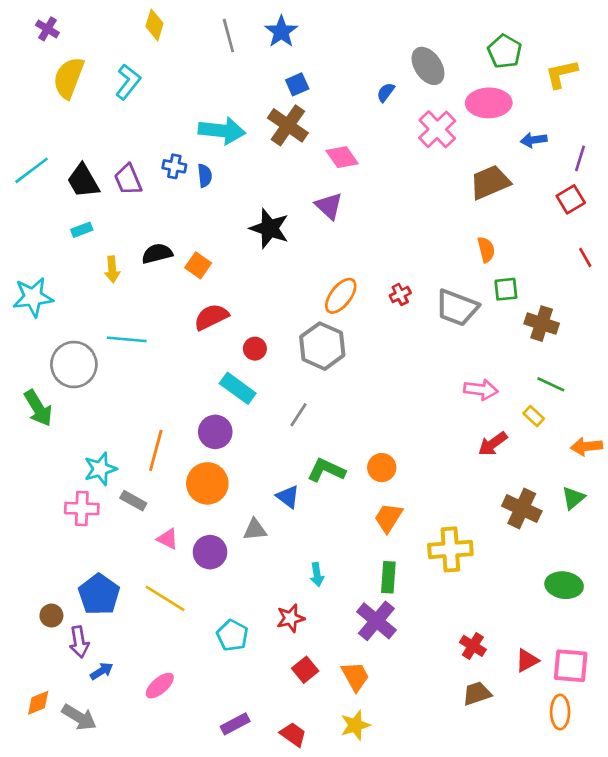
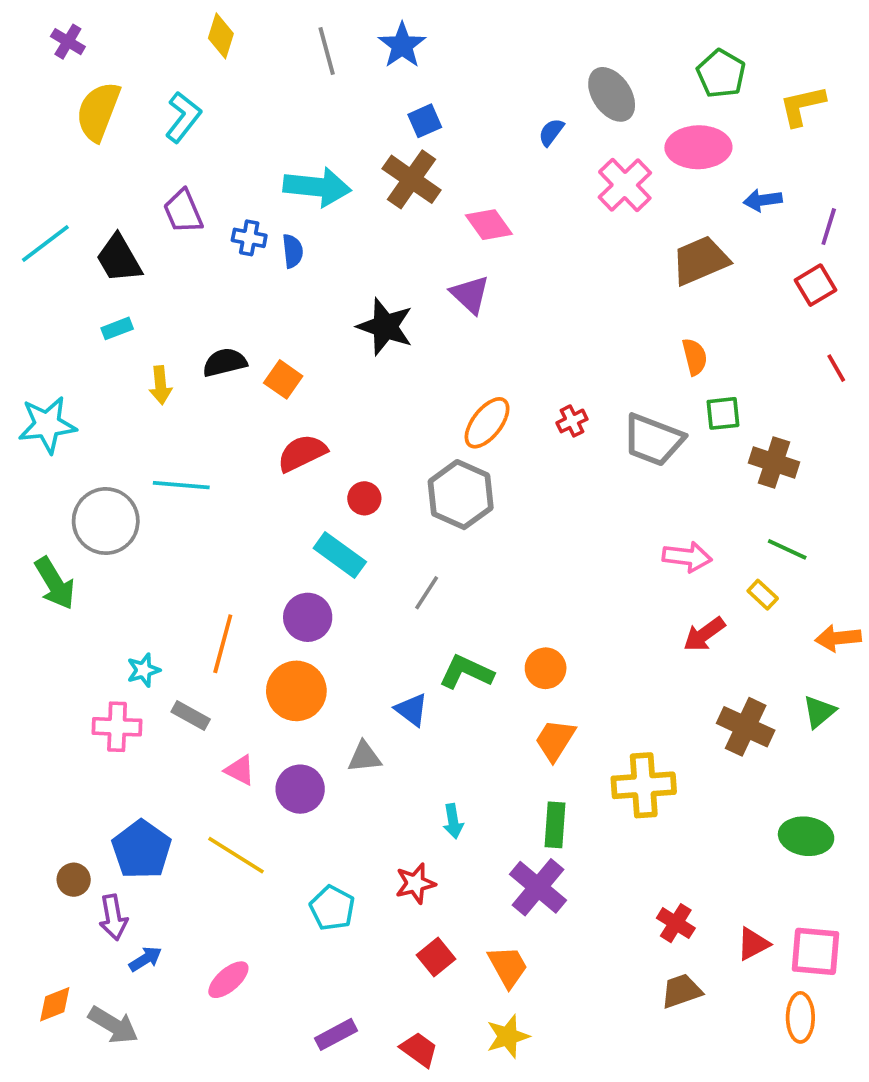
purple trapezoid: (128, 180) -> (183, 211), moved
cyan star: (100, 469) -> (143, 670), size x0.7

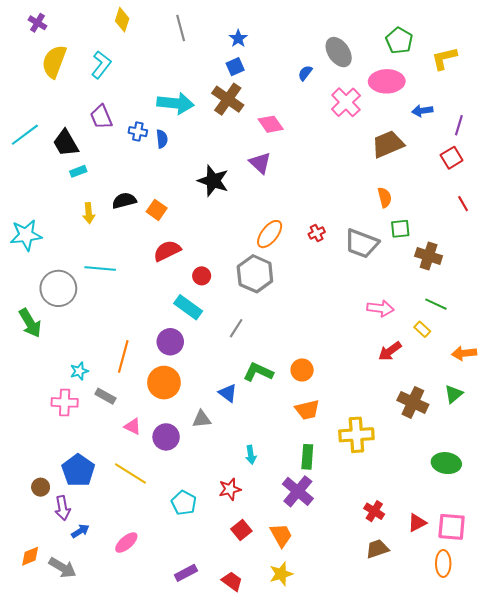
blue star: (402, 45) -> (238, 38), moved, size x0.7
cyan rectangle: (117, 328) -> (78, 171), moved
orange trapezoid: (555, 740) -> (307, 410), turned -135

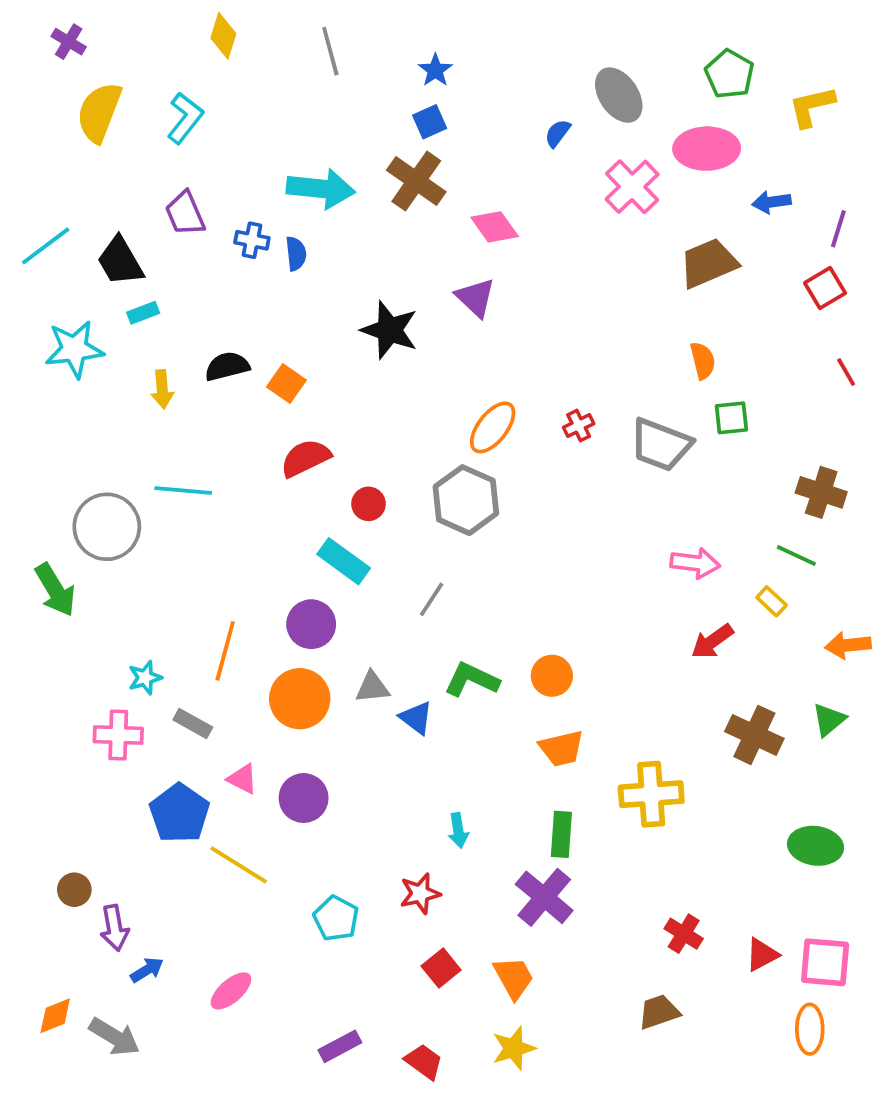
cyan star: (26, 235) -> (74, 349), moved
brown cross: (429, 256) -> (821, 492), moved
gray triangle: (202, 419) -> (372, 687), moved
blue pentagon: (78, 470) -> (179, 813), moved
brown trapezoid: (377, 549) -> (659, 1012), moved

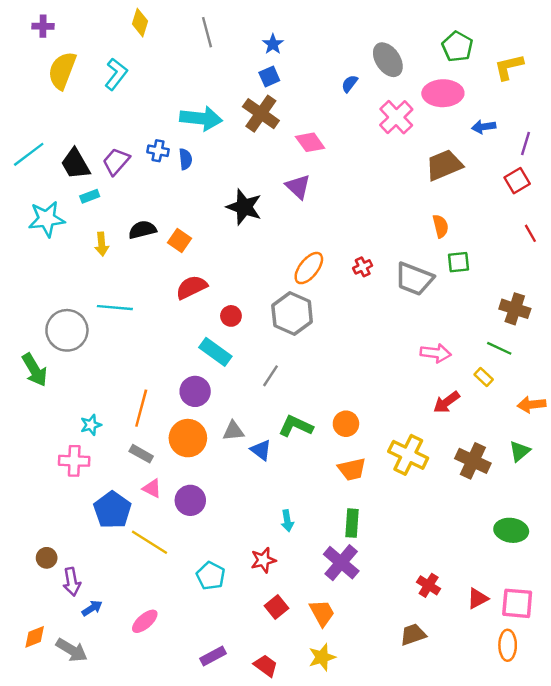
purple cross: (69, 42) -> (43, 26), turned -30
purple trapezoid: (185, 213) -> (116, 161), moved, turned 64
gray rectangle: (193, 724) -> (141, 454), moved
yellow cross: (651, 794) -> (408, 455), moved, turned 30

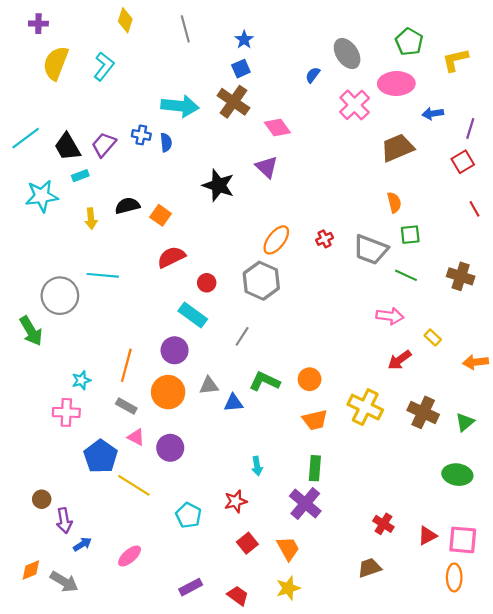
green line: (499, 348) -> (406, 275), moved
blue triangle: (261, 450) -> (233, 403), turned -42
green triangle: (520, 451) -> (465, 422), moved

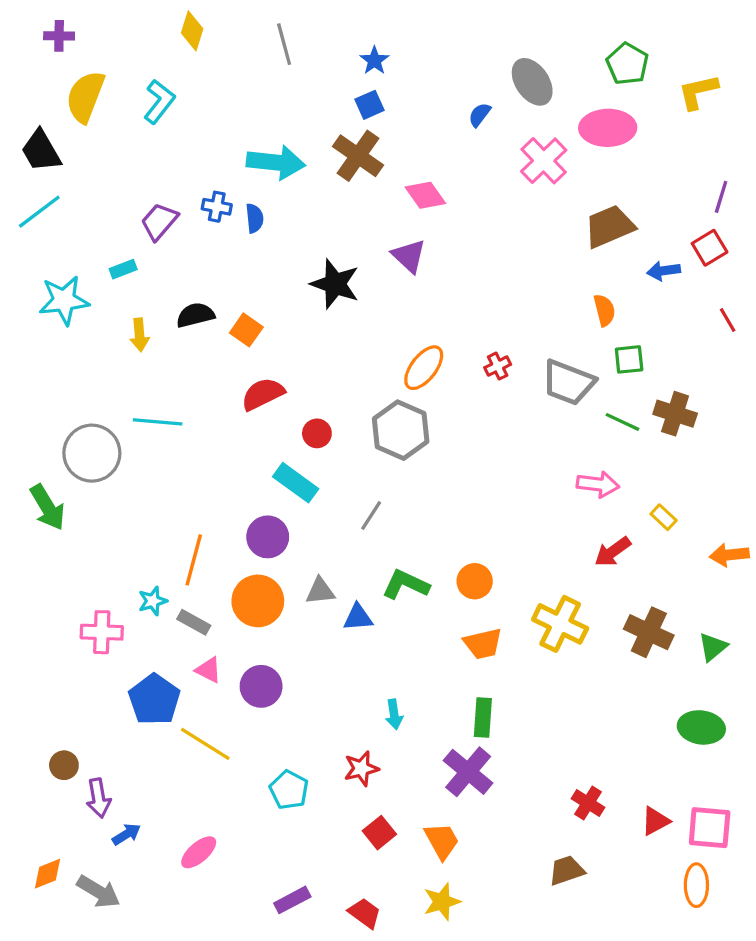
blue arrow: (433, 114) -> (664, 271), moved
black trapezoid: (67, 147) -> (41, 151), moved
brown cross: (461, 276) -> (675, 414), moved
cyan star: (81, 380) -> (153, 601), moved

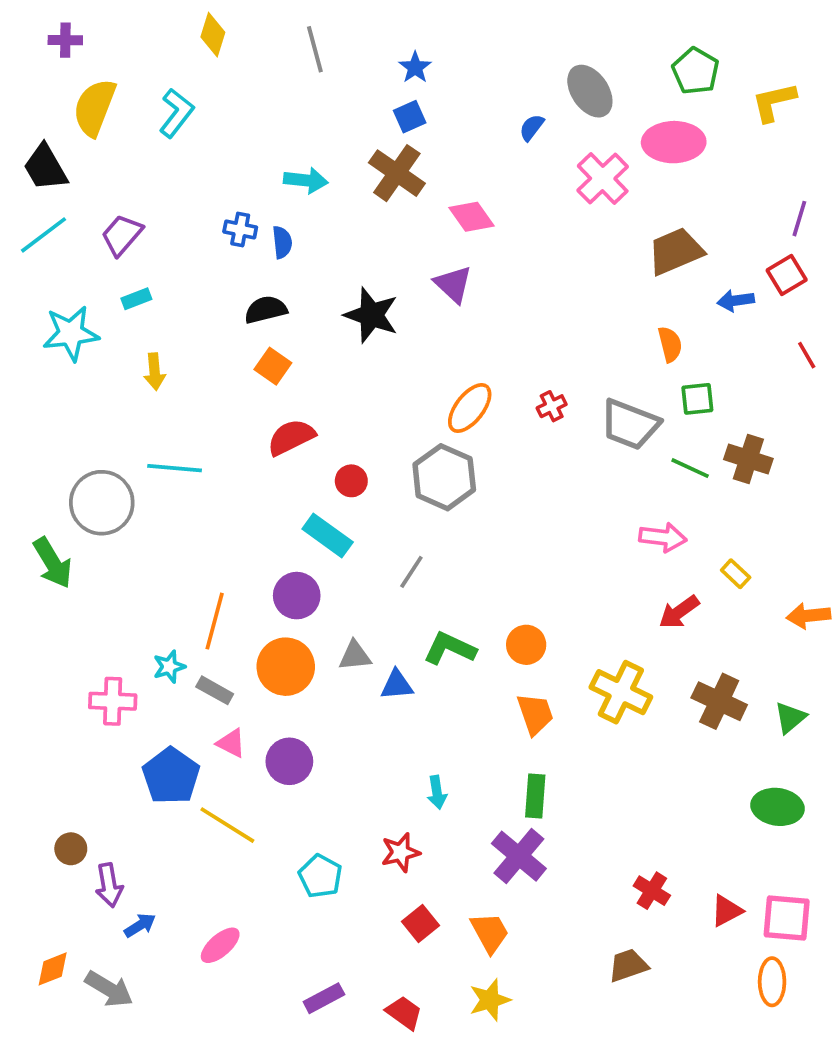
cyan arrow: (276, 162) -> (306, 180), size x0.7
purple trapezoid: (159, 221) -> (122, 235), moved
black semicircle: (195, 315) -> (266, 310), moved
orange trapezoid: (483, 644) -> (535, 714), turned -96

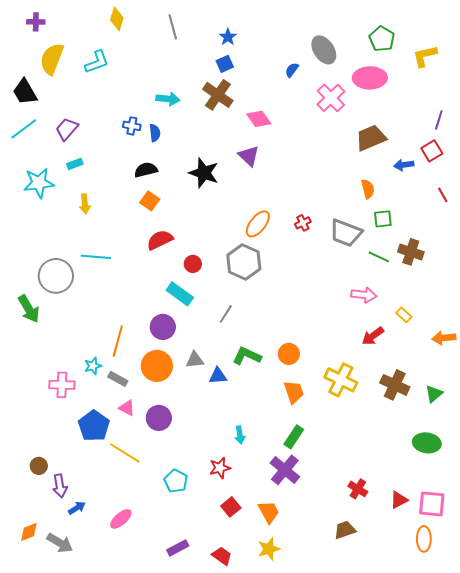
cyan L-shape: (176, 113) -> (97, 62), turned 32
green rectangle: (535, 796) -> (294, 437), turned 30

